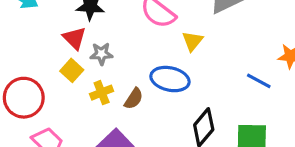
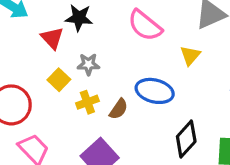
red triangle: (75, 38) -> (52, 38), moved
yellow triangle: (192, 41) -> (190, 55), moved

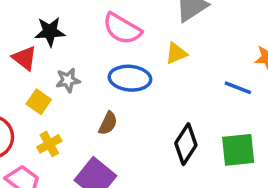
yellow triangle: (190, 55) -> (176, 53), turned 35
blue ellipse: (155, 91) -> (130, 78), moved
yellow cross: (87, 102) -> (49, 144), moved

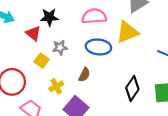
pink semicircle: (122, 29) -> (94, 16), turned 145
yellow triangle: (176, 53) -> (127, 32), size x1.6
yellow cross: (49, 144) -> (56, 86), moved

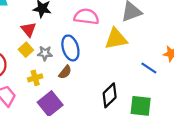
red triangle: (33, 33) -> (29, 29), moved
blue ellipse: (98, 47) -> (70, 48), moved, turned 55
gray star: (60, 48) -> (45, 53), moved

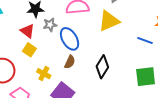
gray star: (45, 53) -> (50, 25), moved
yellow cross: (35, 78) -> (44, 74), turned -32
black diamond: (110, 95) -> (102, 67), moved

